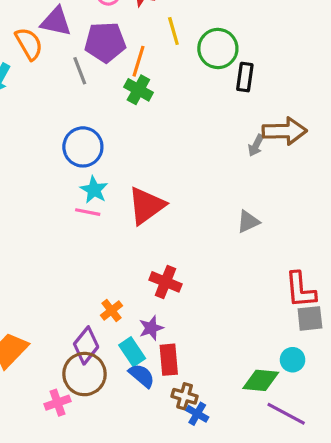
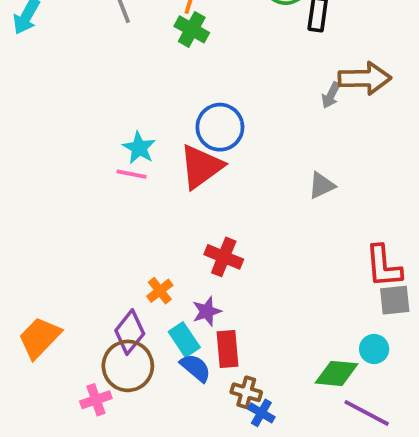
blue circle: (83, 147) -> (220, 127), moved

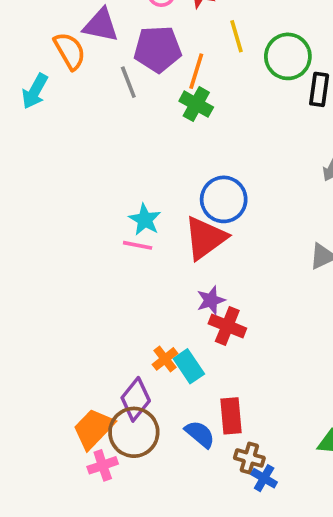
purple star: (207, 311) -> (211, 300), moved
orange trapezoid: (39, 338) -> (94, 429), moved
cyan rectangle: (184, 340) -> (189, 366), moved

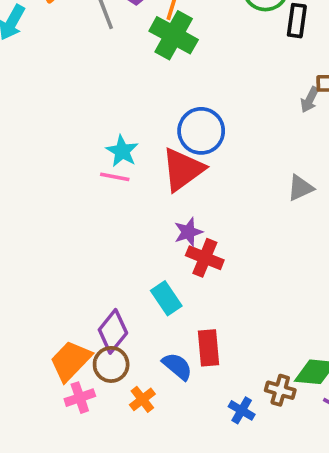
green cross: (196, 104) -> (174, 35), size x1.4
orange cross: (165, 359) -> (142, 399), moved
brown circle: (134, 432) -> (111, 364), size x0.7
brown cross: (249, 458) -> (280, 390), moved

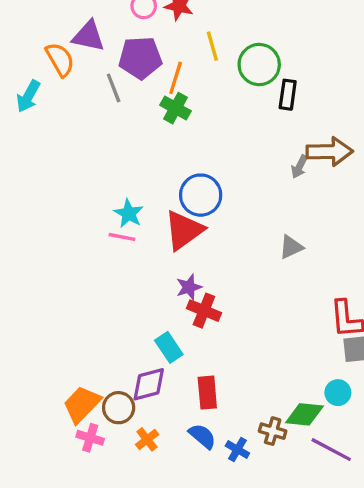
green cross: (174, 35) -> (176, 108), size x0.7
purple diamond: (113, 331) -> (149, 384), moved, turned 36
blue semicircle: (177, 366) -> (202, 436), moved
pink cross: (80, 398) -> (90, 438), turned 36

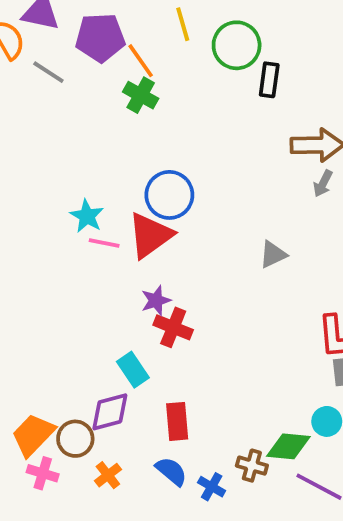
orange line: (176, 78) -> (141, 61), turned -52
gray line: (114, 88) -> (48, 72), moved, turned -36
gray arrow: (299, 167) -> (323, 183), moved
pink line: (122, 237) -> (104, 243), moved

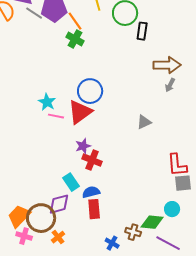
gray line: (48, 72) -> (34, 13), moved
brown circle: (75, 439) -> (41, 218), size x1.5
blue semicircle: (171, 471) -> (91, 192), moved, turned -54

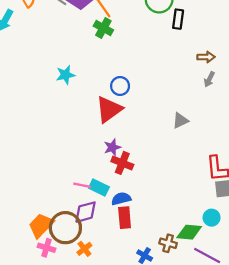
brown arrow: (167, 65) -> (206, 57), size x0.6
blue circle: (90, 91) -> (120, 86), size x0.7
cyan star: (47, 102) -> (65, 75), moved, turned 30
pink line: (56, 116) -> (82, 185), moved
cyan rectangle: (71, 182) -> (99, 188), turned -30

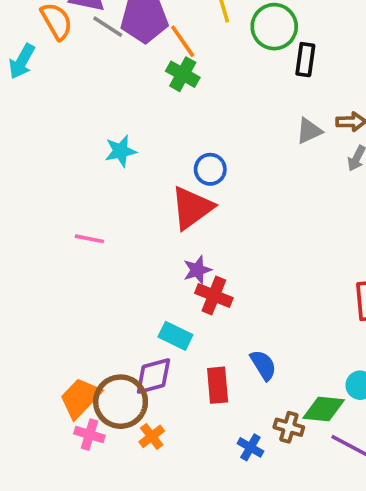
gray triangle: (180, 121) -> (309, 131), moved
pink line: (82, 185) -> (89, 239), moved
blue semicircle: (121, 199) -> (263, 365), moved, turned 72

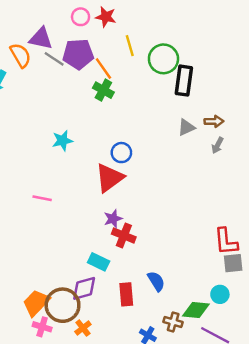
black rectangle: (305, 60) -> (184, 81), size x1.4

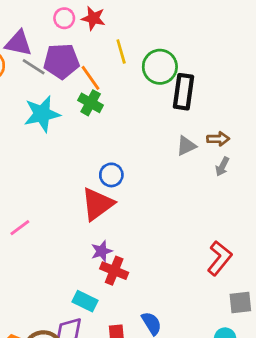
cyan star: (63, 141) -> (42, 114), moved, size x1.5
pink line: (42, 198) -> (20, 228), turned -48
red L-shape: (226, 242) -> (220, 258), moved, turned -136

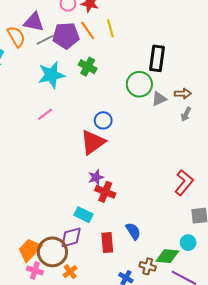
gray line: (34, 67) -> (45, 40), turned -60
green circle: (160, 67) -> (139, 84), moved
orange line: (91, 78) -> (88, 30), moved
pink line: (20, 228) -> (45, 114), moved

